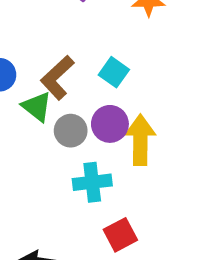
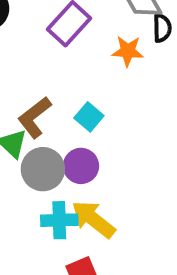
gray circle: (71, 131) -> (43, 169), size x1.4
yellow arrow: (140, 140) -> (93, 219), moved, turned -57

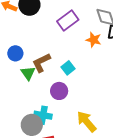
gray circle: (43, 169) -> (32, 125), moved
yellow arrow: (93, 219) -> (87, 122), moved

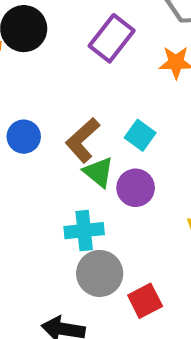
green triangle: (28, 73) -> (99, 172), moved
cyan cross: (43, 115) -> (84, 231), moved

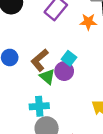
purple circle: (136, 188) -> (64, 71), moved

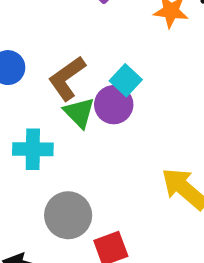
cyan cross: (39, 106) -> (33, 149), moved

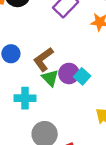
cyan square: (126, 80) -> (82, 76), moved

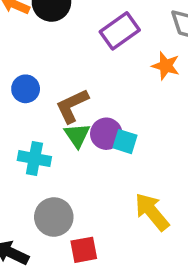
cyan square: (82, 76) -> (125, 142), turned -35

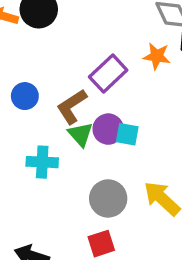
purple rectangle: (120, 31) -> (108, 74), moved
gray circle: (54, 217) -> (108, 198), moved

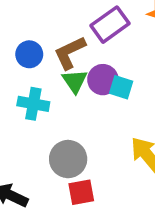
blue circle: (25, 96) -> (29, 54), moved
gray circle: (108, 198) -> (68, 159), moved

